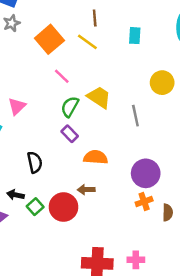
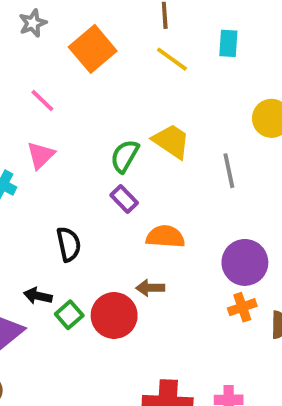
yellow line: (87, 42) -> (172, 59), moved
pink line: (62, 76) -> (42, 101), moved

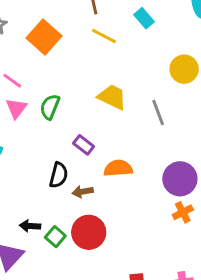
cyan rectangle: (228, 43) -> (144, 18), turned -36
pink triangle: (41, 155) -> (16, 108), moved
green semicircle: (125, 156) -> (50, 107), moved
black semicircle: (69, 244) -> (59, 175), moved, turned 35
brown arrow: (150, 288) -> (83, 192), moved

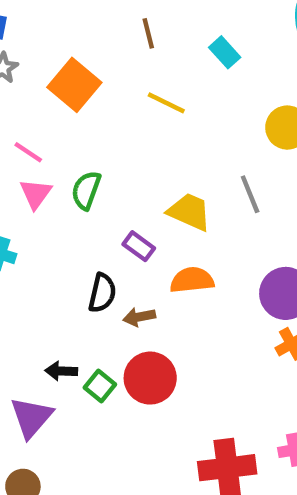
yellow line: (104, 36) -> (166, 103), moved
yellow trapezoid: (112, 97) -> (189, 212), moved

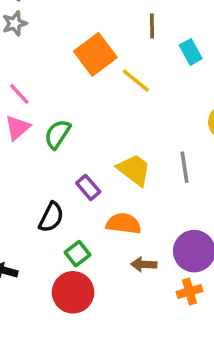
brown line: (148, 33) -> (152, 26), moved
orange square: (74, 85) -> (95, 54), moved
brown arrow: (139, 317) -> (144, 264), moved
green square: (100, 386) -> (77, 254), moved

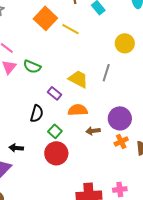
green semicircle: (57, 134) -> (32, 67), turned -90
gray line: (185, 167) -> (106, 73), turned 36

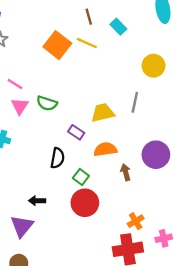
yellow line: (71, 29) -> (87, 43), moved
yellow trapezoid: (78, 79) -> (103, 113), turned -35
brown arrow: (93, 131) -> (126, 172), turned 88
orange cross: (121, 141) -> (136, 221), moved

